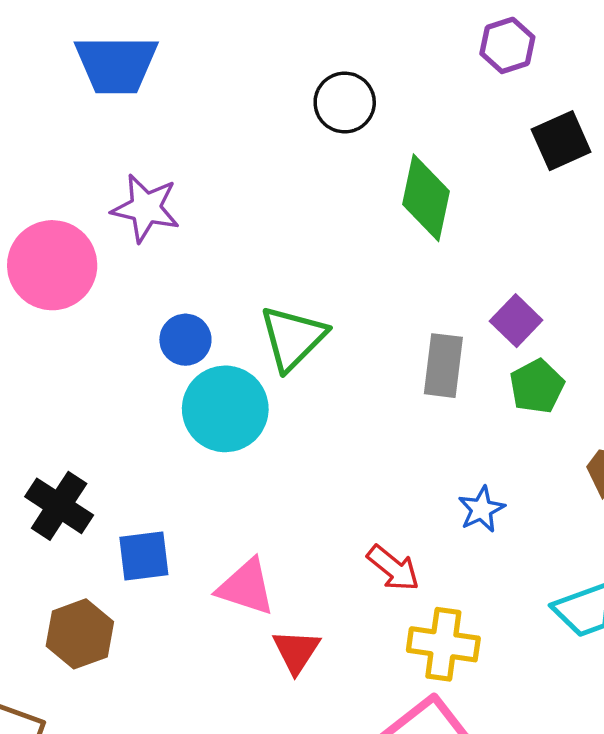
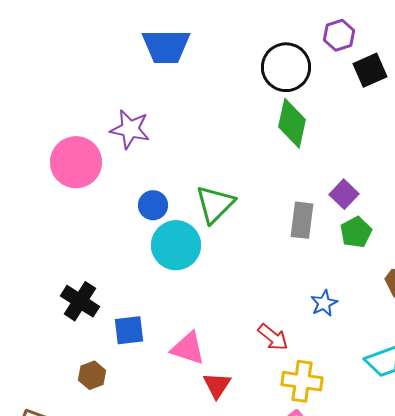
blue trapezoid: (116, 64) -> (166, 46), moved
black circle: (345, 103) -> (286, 67), moved, size x1.4
black square: (561, 141) -> (370, 70), moved
brown hexagon: (80, 634) -> (92, 375), size x0.7

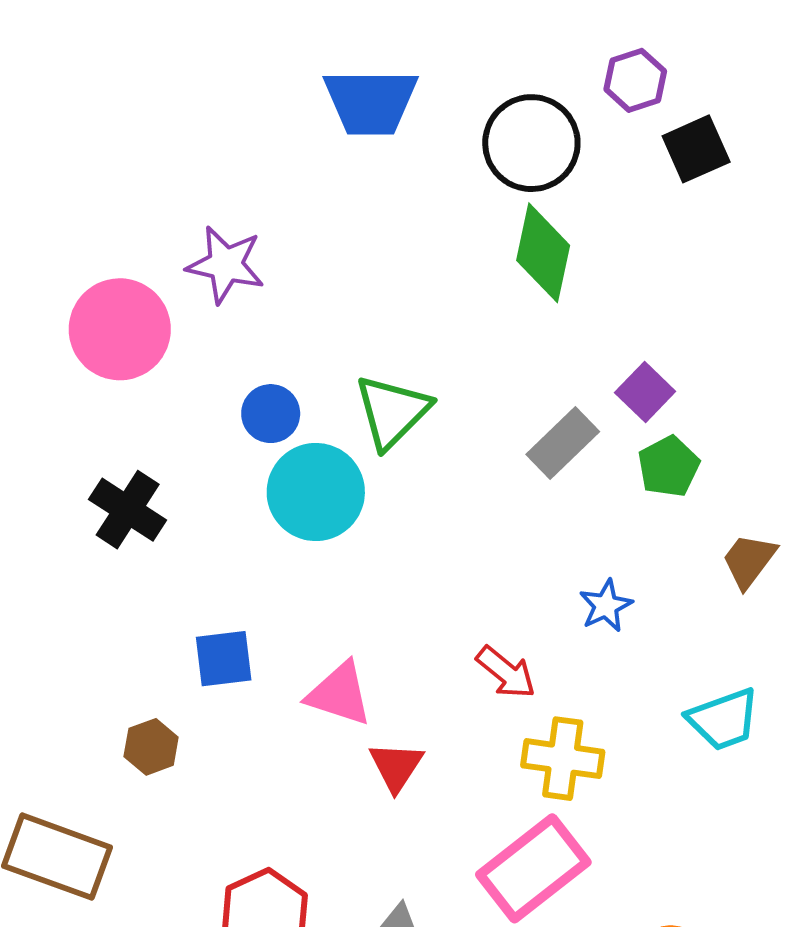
blue trapezoid: (166, 46) -> (371, 102), moved
gray rectangle: (302, 220) -> (563, 443), turned 39
black cross: (80, 301) -> (128, 510), moved

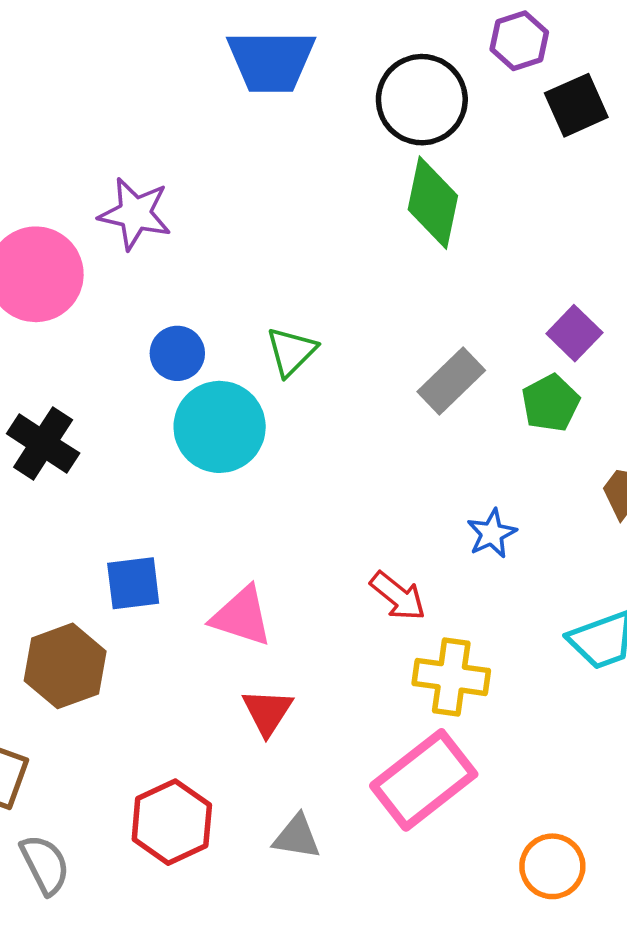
purple square: (645, 392) -> (574, 333), moved
green triangle: (392, 412) -> (291, 352), size x0.7
brown hexagon: (151, 747) -> (65, 666), size x1.6
red triangle: (396, 766) -> (267, 712), moved

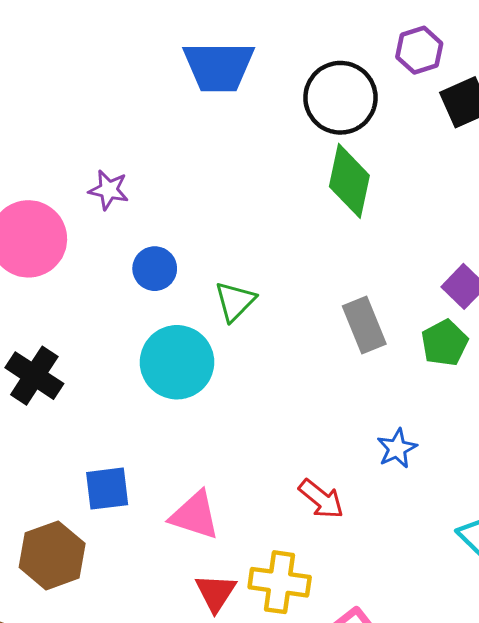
purple star: (135, 214) -> (109, 190), size x0.7
blue circle: (177, 353) -> (155, 269), moved
gray rectangle: (451, 381) -> (364, 325), turned -68
yellow cross: (451, 677) -> (280, 582), moved

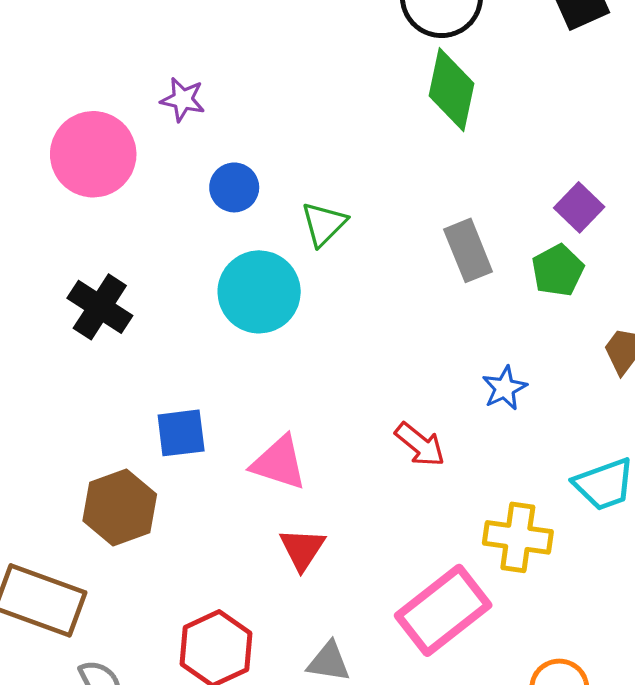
yellow cross: (280, 582) -> (518, 537), moved

